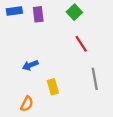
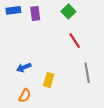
blue arrow: (30, 65) -> (24, 68), moved
yellow rectangle: (53, 87) -> (49, 80), turned 32

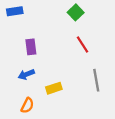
purple rectangle: (35, 13) -> (31, 47), moved
yellow rectangle: (49, 80) -> (54, 88), turned 56

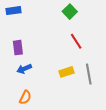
purple rectangle: (31, 47) -> (18, 48), moved
yellow rectangle: (54, 88) -> (67, 72), moved

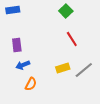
gray line: (89, 74) -> (84, 70), turned 60
orange semicircle: (25, 97) -> (31, 84), moved

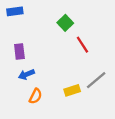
green square: (66, 11) -> (65, 23), moved
yellow rectangle: (63, 68) -> (72, 90), moved

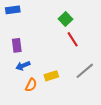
green square: (65, 23) -> (66, 19), moved
yellow rectangle: (72, 90) -> (51, 76), moved

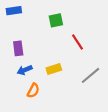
green square: (66, 19) -> (56, 20), moved, turned 32
yellow rectangle: (51, 76) -> (54, 69), moved

